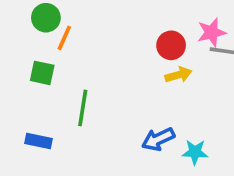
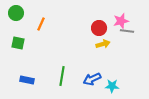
green circle: (46, 18) -> (16, 13), moved
green square: (42, 73) -> (18, 43), moved
green line: (83, 108) -> (62, 76), moved

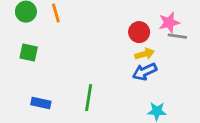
orange line: (41, 24) -> (56, 13), moved, turned -40
blue arrow: (92, 79) -> (145, 72), moved

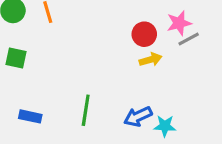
gray line: (177, 36) -> (189, 39), turned -36
blue arrow: (145, 72) -> (138, 116), moved

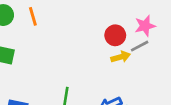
gray line: (189, 39) -> (140, 46), moved

